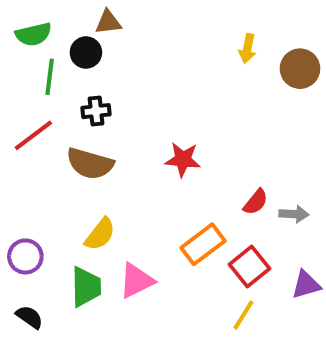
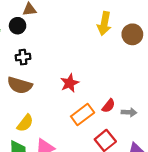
yellow arrow: (247, 48) -> (104, 24), size x1.5
red star: (183, 160) -> (70, 83), turned -30
orange rectangle: (203, 244) -> (83, 114), moved

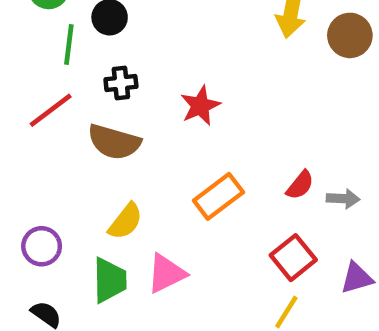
red star: (70, 83) -> (200, 106), moved
orange rectangle: (83, 114) -> (218, 196), moved

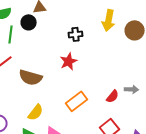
black cross: (121, 83) -> (76, 34), moved
gray arrow: (343, 199) -> (132, 89), moved

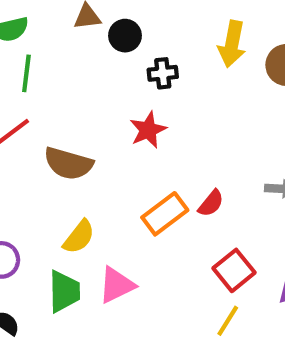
black circle: (29, 22) -> (125, 36), moved
red semicircle: (113, 96) -> (211, 203), moved

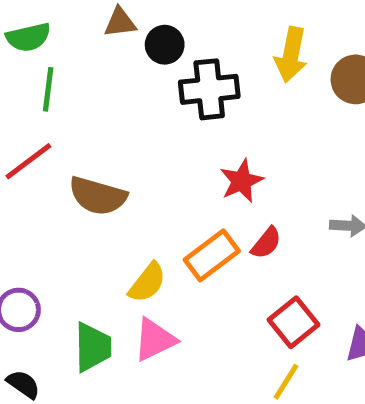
black cross: (163, 73) -> (209, 89), size x1.6
red star: (148, 130) -> (241, 181), moved
yellow semicircle: (79, 237) -> (147, 283), moved

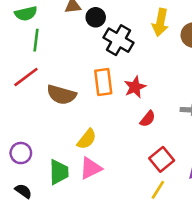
black cross: (209, 89) -> (118, 40), turned 36
orange rectangle: (212, 255) -> (103, 82), moved, turned -60

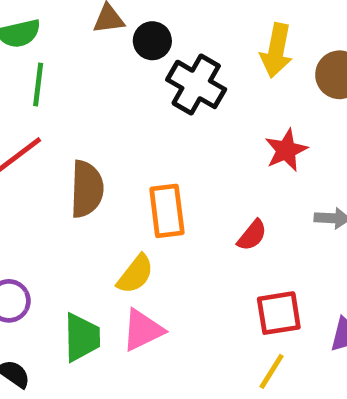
orange rectangle: (103, 82) -> (167, 211), moved
red star: (135, 87) -> (286, 150), moved
brown semicircle: (61, 95) -> (87, 189), turned -104
red square: (162, 159) -> (279, 313), turned 30

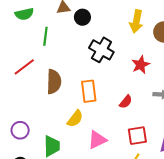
green line: (38, 84) -> (45, 36), moved
black cross: (196, 84) -> (101, 50), moved
pink triangle: (143, 330) -> (97, 140), moved

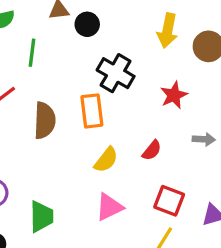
orange rectangle: (89, 91) -> (92, 111), moved
yellow semicircle: (75, 119) -> (106, 160), moved
red square: (137, 136) -> (169, 201), turned 30

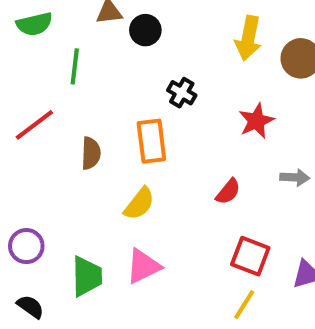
black cross: (116, 73) -> (182, 93), size x0.6
brown semicircle: (45, 120) -> (91, 153), size x0.7
yellow semicircle: (106, 160) -> (139, 204), moved
pink triangle: (109, 207) -> (143, 266), moved

